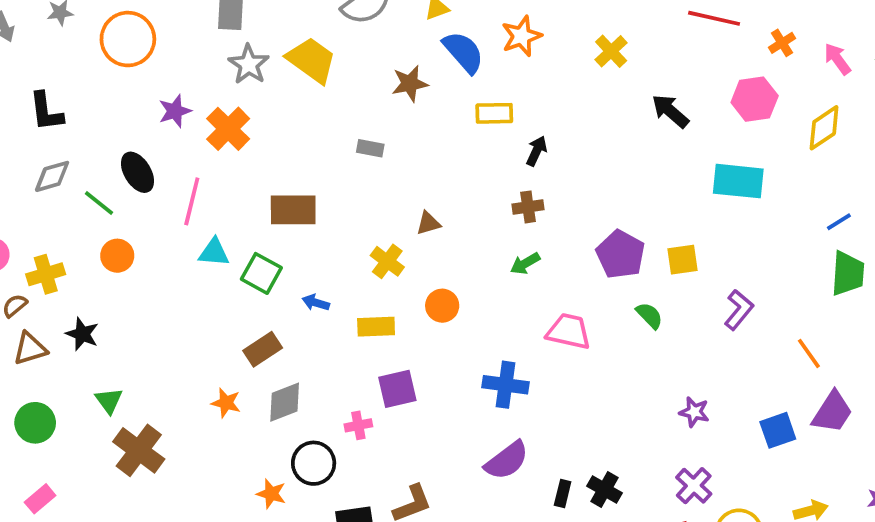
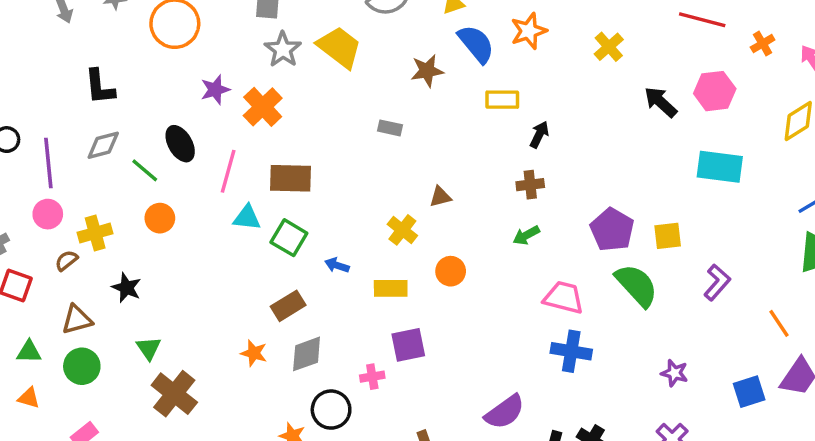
pink hexagon: (755, 99) -> (715, 91), moved
brown rectangle: (293, 210) -> (291, 178), moved
green semicircle: (649, 315) -> (637, 285), size x1.8
brown triangle: (30, 349) -> (77, 320), moved
blue cross: (506, 385) -> (571, 351), moved

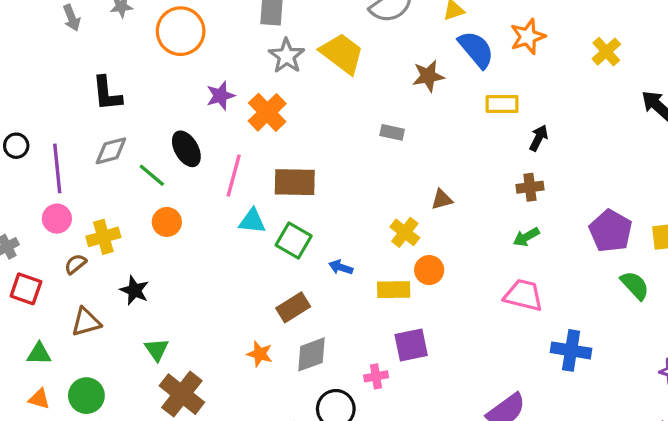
orange circle: (451, 271) -> (429, 270), moved
green semicircle: (637, 285) -> (635, 285), size x0.7
pink trapezoid: (564, 298) -> (523, 295), moved
green circle: (82, 366) -> (86, 396), moved

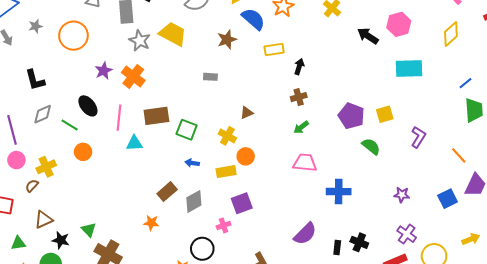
green square: (294, 241) -> (187, 130), moved
black star: (134, 290) -> (61, 240), moved
gray diamond: (311, 354) -> (194, 201), moved

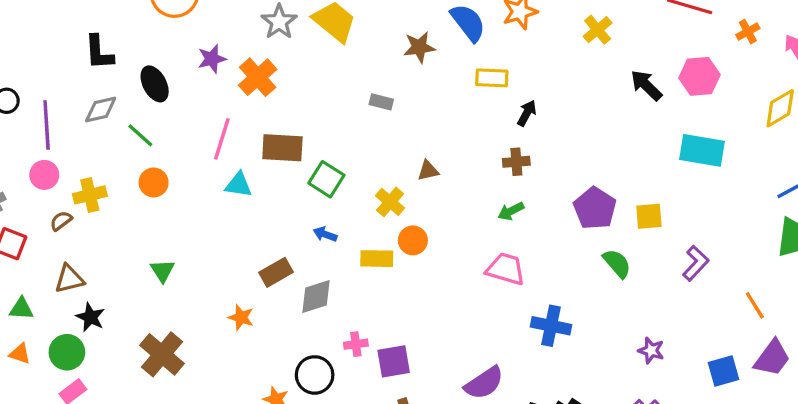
black ellipse: (88, 106) -> (155, 84), moved
purple square: (242, 203) -> (394, 361), moved
green triangle: (89, 230) -> (162, 271), moved

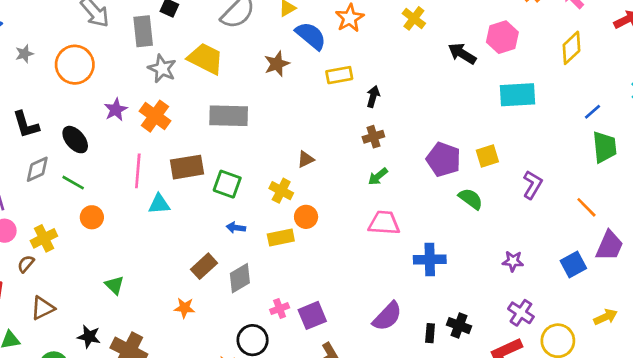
gray rectangle: (381, 102) -> (229, 116), moved, size x2.0
black star: (90, 317) -> (89, 337), moved

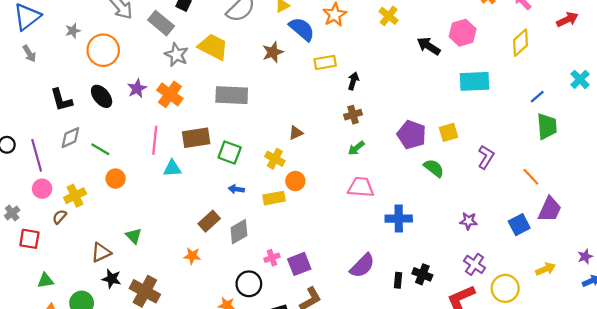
gray rectangle: (143, 31) -> (161, 23), turned -45
gray star: (24, 54) -> (73, 31), moved
black ellipse: (75, 140) -> (102, 96), moved
brown triangle: (43, 308) -> (101, 252), moved

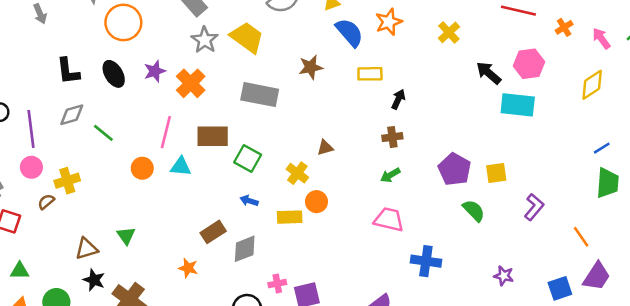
brown star: (273, 52) -> (311, 67), moved
cyan rectangle: (475, 81) -> (518, 105), moved
orange circle: (116, 179) -> (142, 168), moved

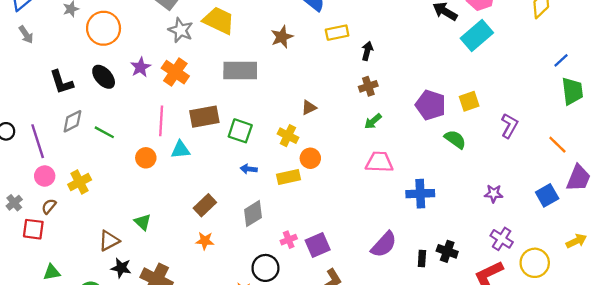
cyan rectangle: (518, 105) -> (477, 35), turned -36
brown semicircle: (46, 202) -> (49, 206), moved
brown rectangle: (213, 232) -> (205, 205), moved

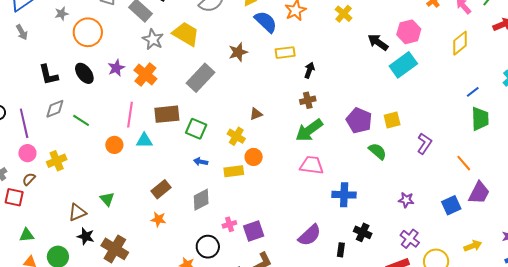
gray rectangle: (240, 70) -> (200, 78), turned -52
green arrow: (373, 121) -> (309, 130), size x1.8
black cross: (447, 251) -> (363, 232), moved

